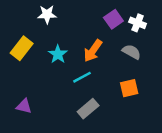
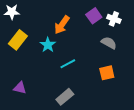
white star: (47, 14) -> (12, 12), moved
orange arrow: (93, 51) -> (62, 25), moved
gray rectangle: (88, 109) -> (65, 97), moved

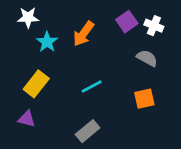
white star: (12, 12) -> (28, 18), moved
yellow rectangle: (18, 40) -> (36, 84), moved
cyan star: (48, 45) -> (47, 42), moved

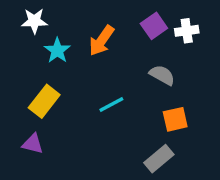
white cross: (154, 26) -> (187, 31), turned -30
gray semicircle: (147, 58) -> (162, 75), moved
gray rectangle: (88, 131) -> (159, 159), moved

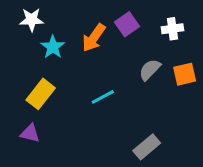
purple square: (154, 26) -> (127, 24), moved
gray semicircle: (162, 75) -> (150, 70), turned -75
orange square: (175, 119) -> (185, 74), moved

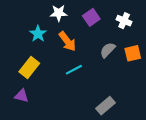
white star: (32, 20) -> (59, 13), moved
white cross: (172, 29) -> (124, 21), turned 32
orange arrow: (94, 38) -> (67, 41), moved, turned -72

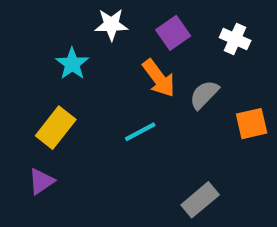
orange arrow: (67, 41) -> (159, 78), moved
orange square: (133, 53) -> (252, 124), moved
purple triangle: (22, 96) -> (41, 181), turned -48

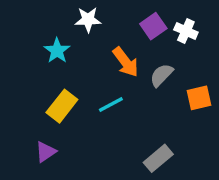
purple square: (173, 33) -> (153, 26), moved
yellow rectangle: (56, 128) -> (62, 106), moved
purple triangle: (41, 181) -> (46, 152), moved

